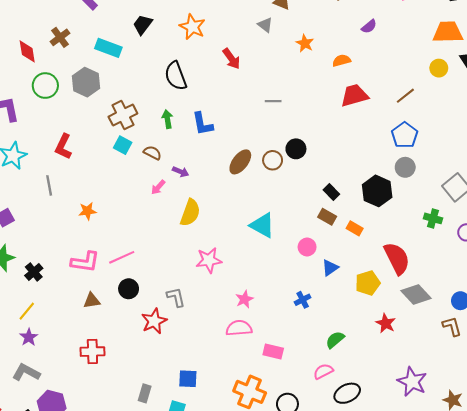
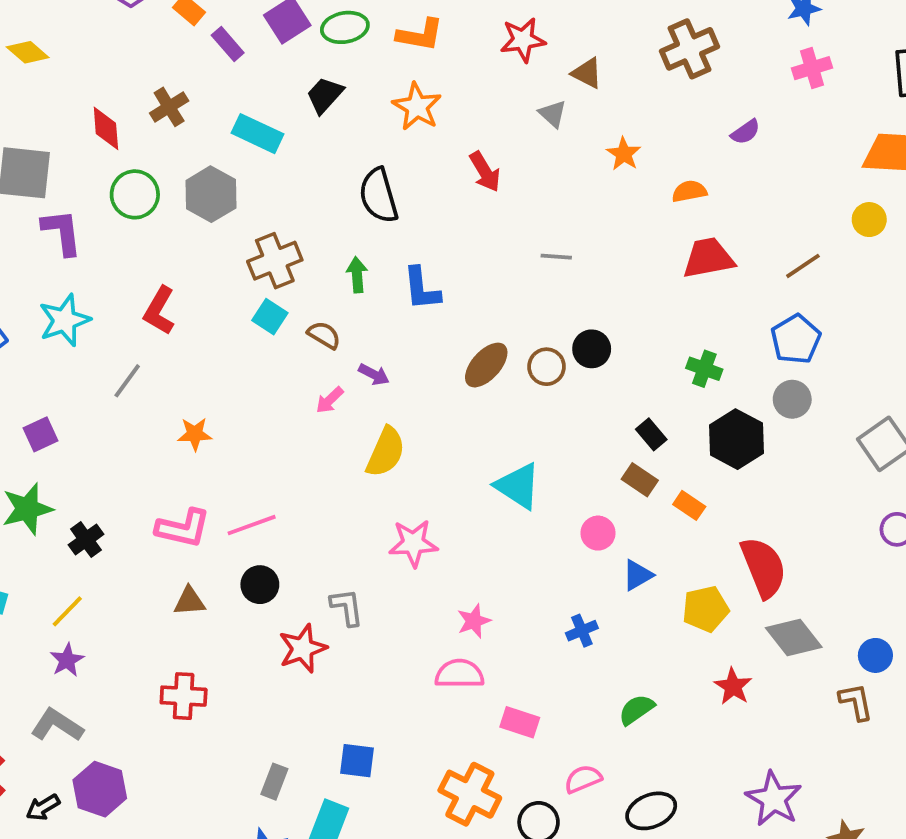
gray line: (49, 185) -> (127, 381), turned 42
green cross: (433, 218) -> (704, 369), moved
pink semicircle: (323, 371) -> (583, 779), moved

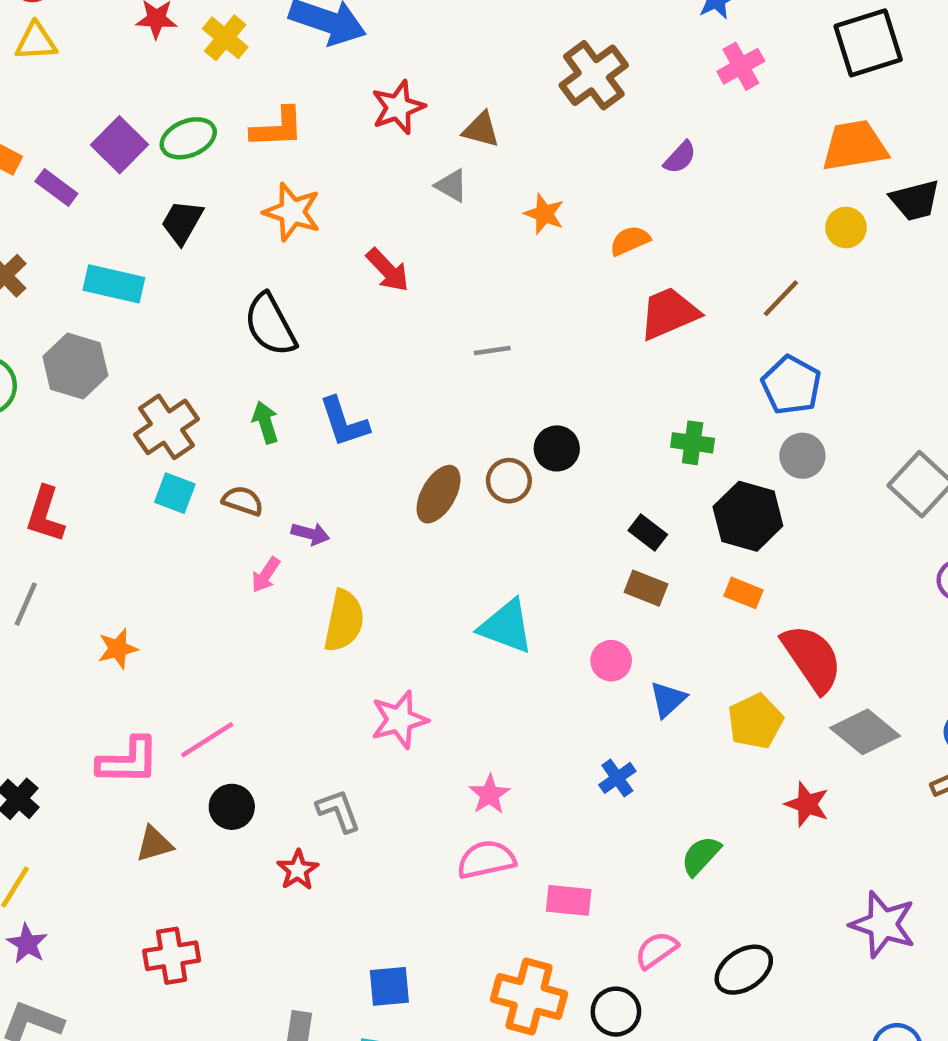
orange rectangle: (689, 505) -> (744, 593), moved
red star: (303, 648) -> (298, 870), size x0.7

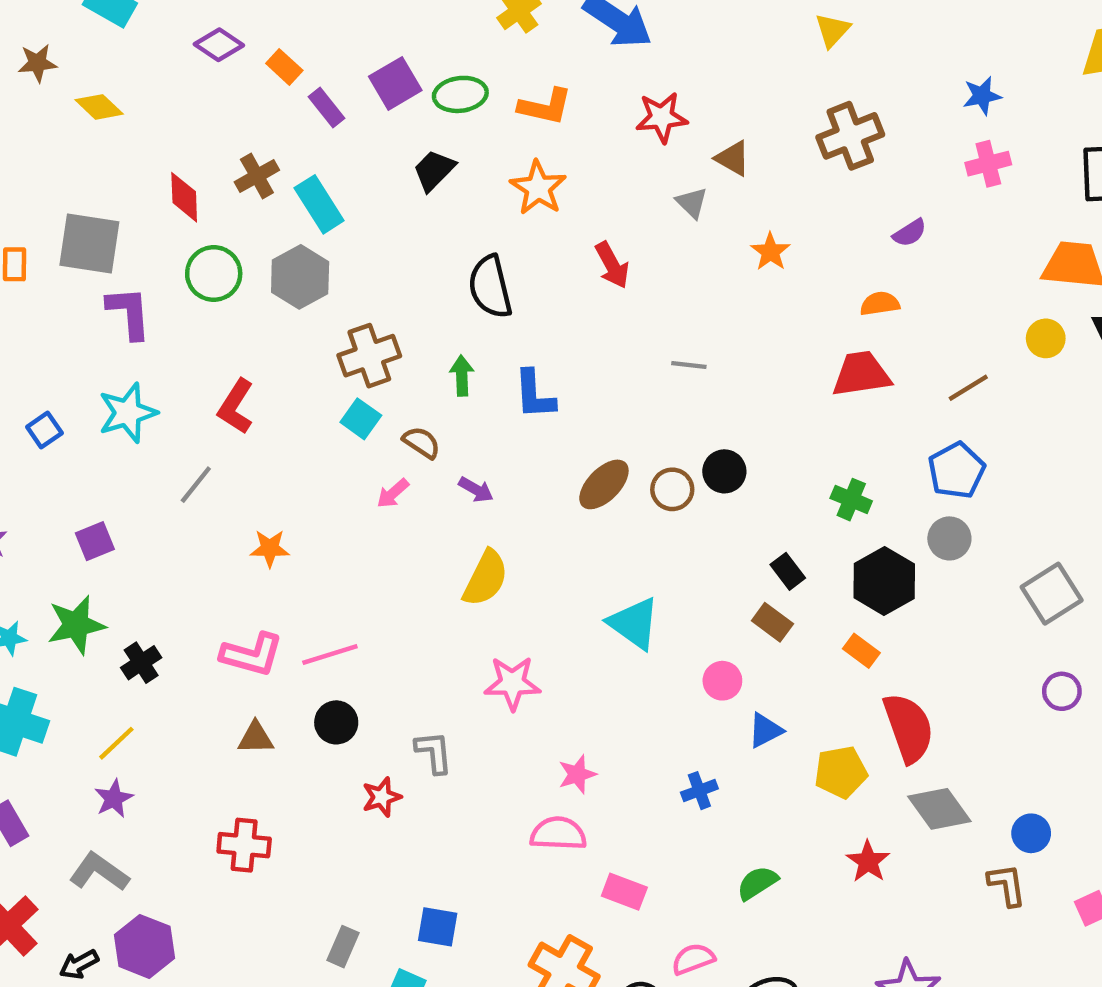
orange semicircle: (630, 241) -> (880, 304), moved
cyan rectangle: (114, 284) -> (319, 204), moved, turned 30
pink arrow: (266, 575) -> (393, 493), moved

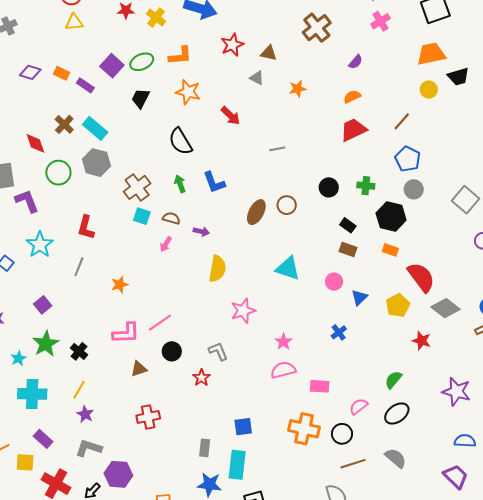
orange star: (770, 252) -> (298, 89), turned -30
black circle: (724, 471) -> (329, 187), moved
green semicircle: (757, 883) -> (393, 380), moved

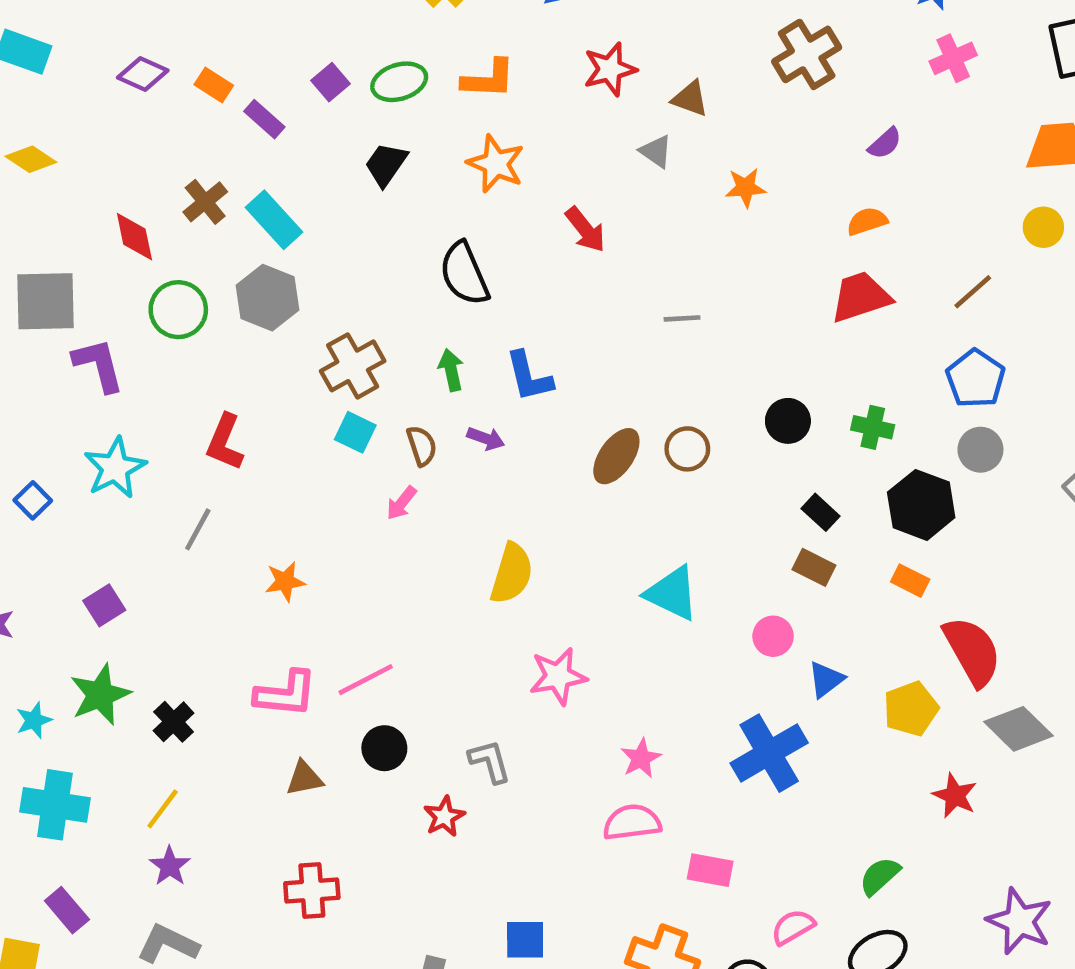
purple square: (112, 66) -> (331, 82), size x0.7
brown semicircle: (171, 218) -> (422, 446), turned 48
purple arrow: (201, 231) -> (486, 439), moved
blue cross: (339, 332) -> (769, 753), size x2.0

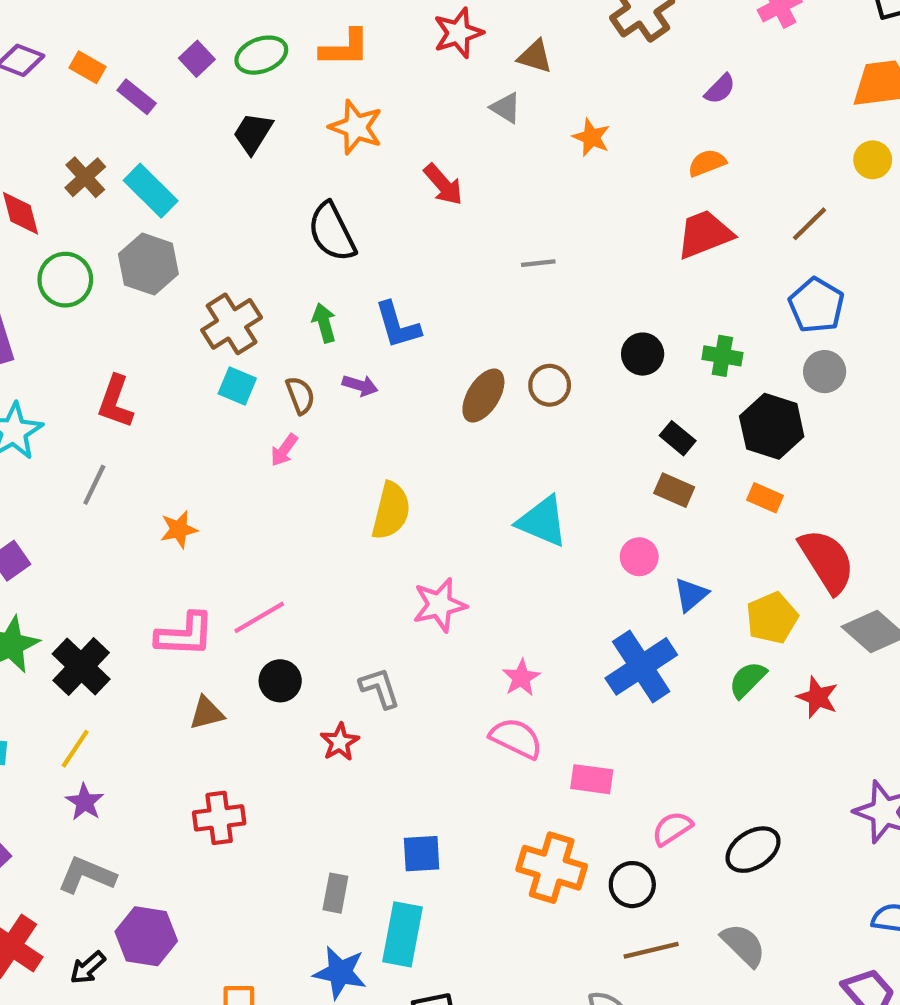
orange star: (746, 188) -> (591, 137), turned 30
black cross: (174, 722) -> (81, 666), size x1.5
pink semicircle: (632, 822) -> (516, 738), turned 36
green semicircle: (880, 876) -> (748, 680), moved

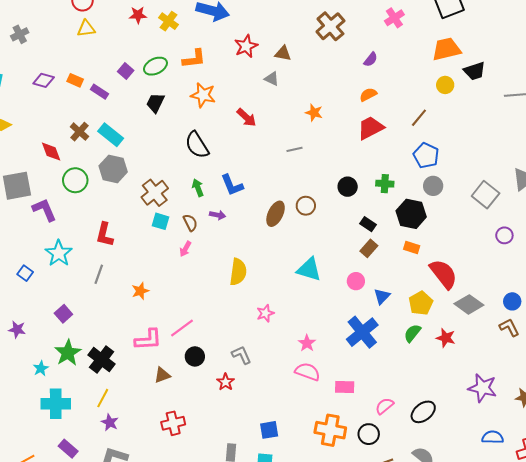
orange star: (591, 137) -> (314, 113), moved
brown rectangle: (674, 490) -> (369, 248), turned -66
pink star: (439, 605) -> (265, 313), size x0.7

